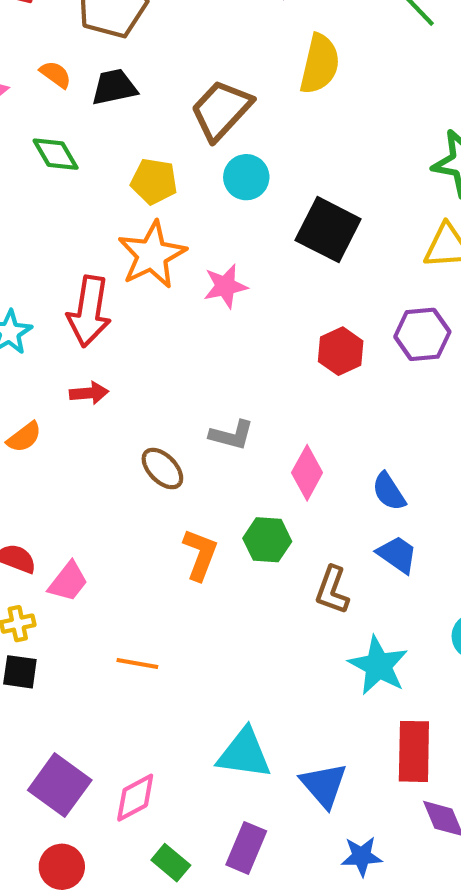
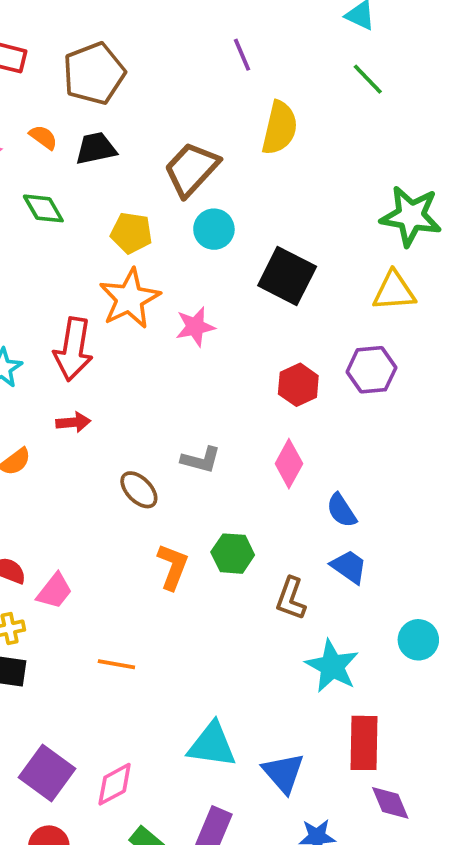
pink diamond: (307, 473) -> (289, 464), moved

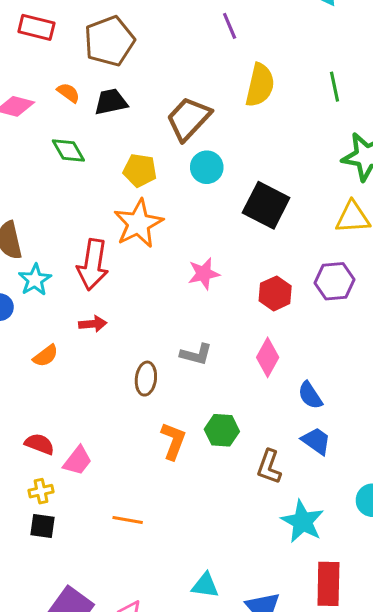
green line: (368, 79) -> (334, 87), moved, turned 32
pink star: (195, 327) -> (204, 274), moved
brown ellipse: (139, 490) -> (146, 379), turned 52
cyan triangle: (212, 745) -> (205, 585), size x0.7

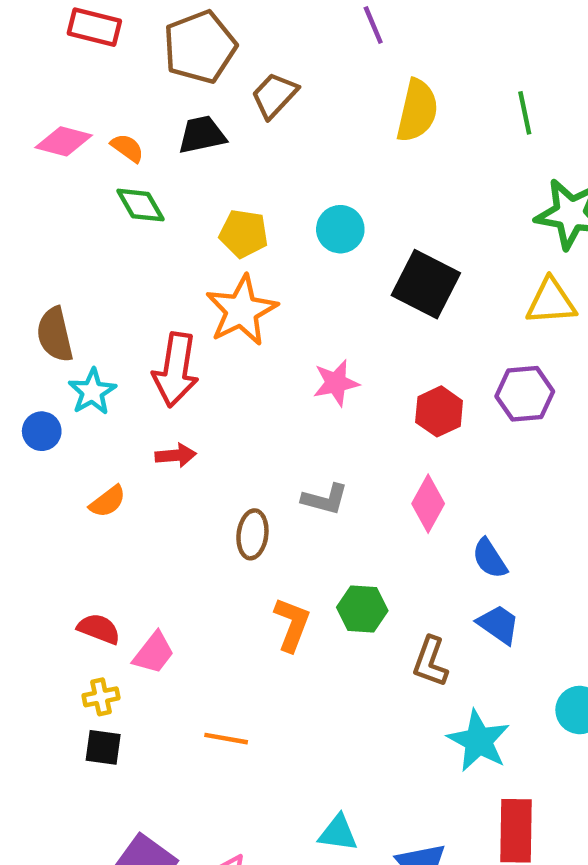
orange semicircle: (68, 93) -> (127, 148), moved
brown trapezoid: (188, 119) -> (274, 95), moved, size x0.7

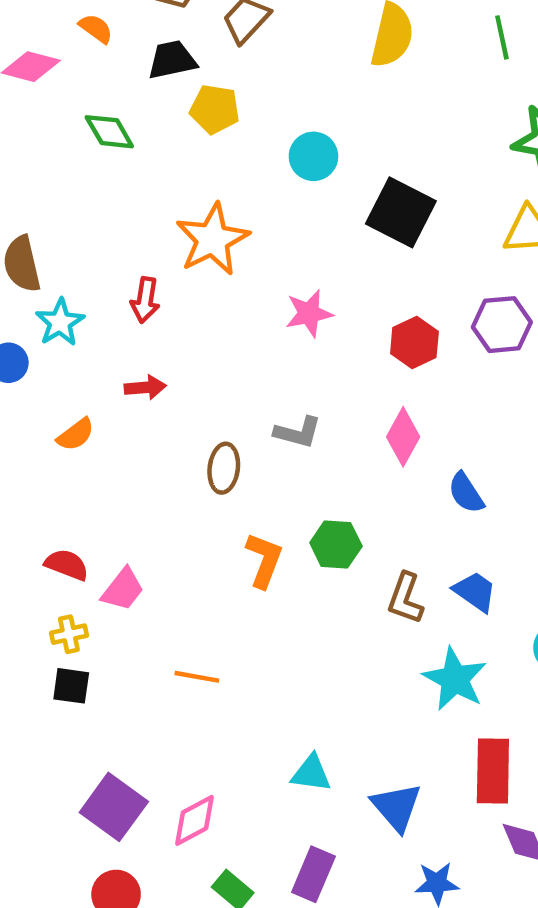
orange semicircle: (127, 148) -> (96, 28), moved
yellow pentagon: (244, 234) -> (215, 109), moved
red arrow: (176, 370) -> (145, 300), size x0.6
blue trapezoid: (498, 624) -> (475, 592), moved

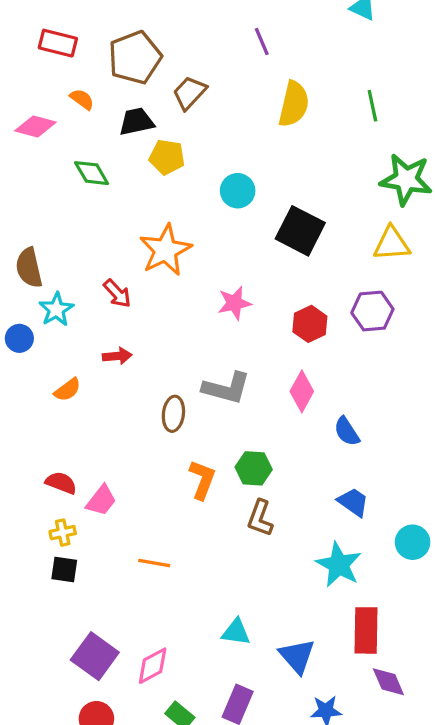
red arrow: (145, 300) -> (117, 293), turned -52
gray L-shape: (298, 432) -> (226, 388), size x1.4
brown L-shape: (405, 598) -> (260, 518), moved

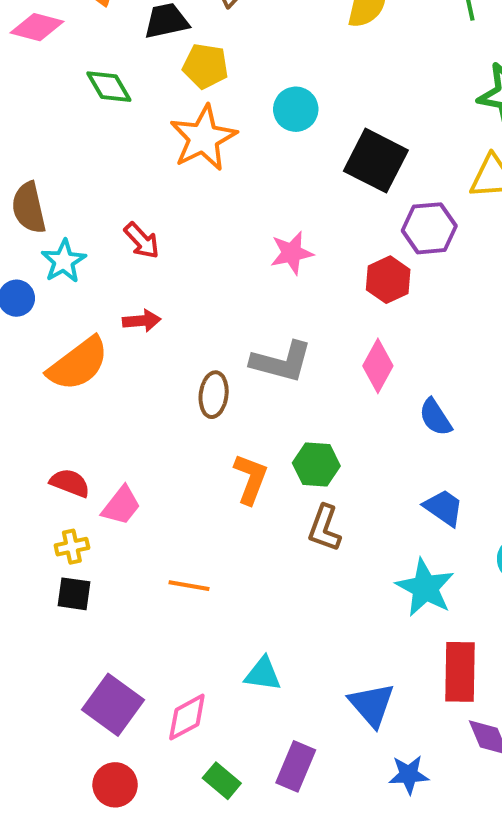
orange star: (165, 250) -> (203, 138), moved
purple hexagon: (372, 311) -> (429, 228), moved
orange semicircle: (68, 390) -> (78, 364), size x1.8
cyan triangle: (236, 632) -> (263, 674), moved

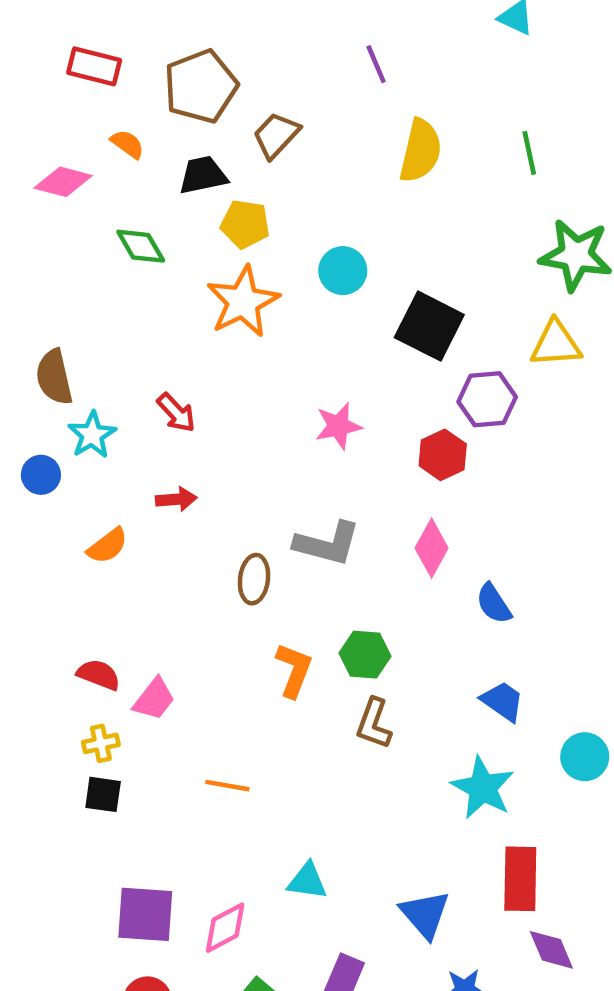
orange semicircle: (78, 364) -> (107, 546), size x0.6
purple square: (113, 705) -> (145, 914), turned -32

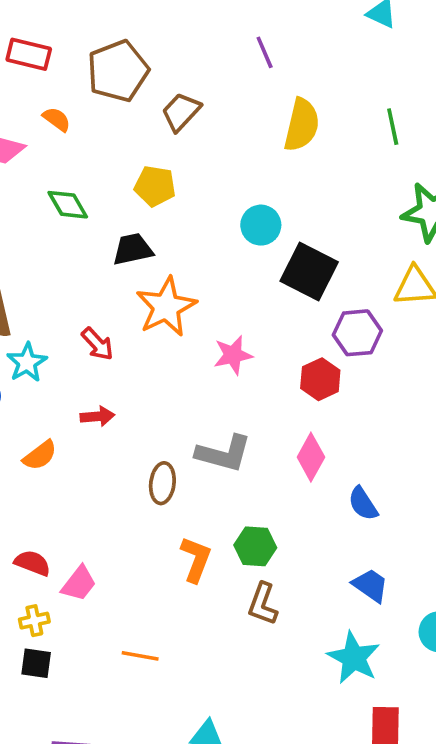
black trapezoid: (203, 175) -> (133, 249), moved
cyan circle: (343, 271) -> (261, 225), moved
orange star: (243, 302) -> (166, 307), moved

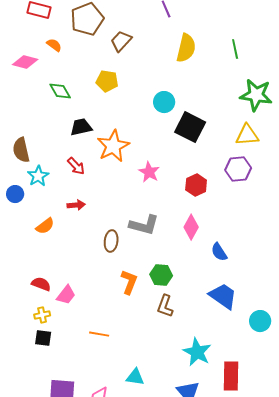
black trapezoid: (133, 249) -> (81, 127), moved
purple hexagon: (357, 333) -> (238, 169), moved
pink star: (233, 355) -> (149, 172), turned -30
blue trapezoid: (370, 585) -> (223, 296), size x1.4
cyan star: (354, 658) -> (197, 352), moved

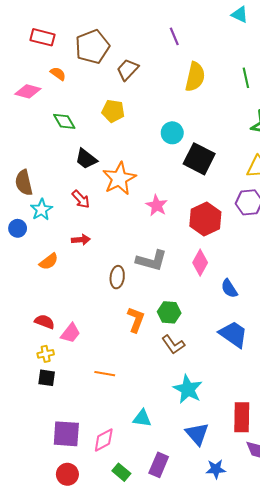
black trapezoid: (81, 127) -> (86, 159), turned -130
red hexagon: (196, 185) -> (205, 219), size x1.4
brown L-shape: (165, 306) -> (173, 345), turned -55
cyan star: (197, 352) -> (188, 389), moved

